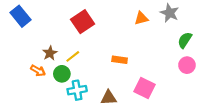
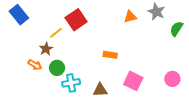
green semicircle: (185, 40) -> (176, 29), moved
yellow line: (73, 56) -> (56, 33), moved
pink circle: (187, 65) -> (172, 79), moved

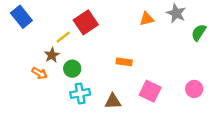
green circle: (57, 68) -> (72, 69), moved

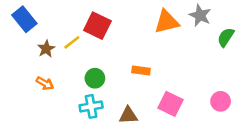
orange triangle: (147, 19) -> (167, 22), size x1.5
red square: (86, 22) -> (97, 26), turned -30
brown star: (52, 55) -> (46, 49), moved
green circle: (72, 69) -> (95, 78), moved

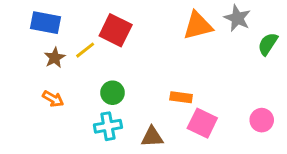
blue rectangle: (24, 19) -> (46, 23), moved, turned -40
orange rectangle: (141, 71) -> (181, 97), moved

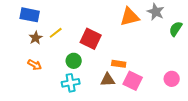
red square: (116, 30) -> (91, 39), moved
brown triangle: (152, 137) -> (108, 80), moved

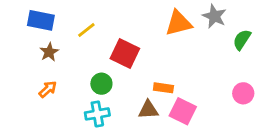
yellow line: (56, 33) -> (86, 30), moved
orange arrow: (35, 65) -> (48, 89), turned -72
pink circle: (172, 79) -> (243, 93), moved

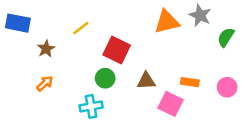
blue rectangle: (41, 20) -> (18, 23), moved
green circle: (101, 84) -> (105, 78), moved
orange rectangle: (163, 88) -> (190, 82), moved
brown triangle: (148, 110) -> (146, 81), moved

